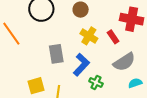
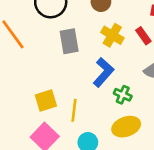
gray rectangle: (56, 54) -> (69, 41), moved

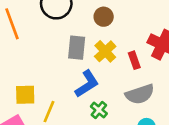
gray rectangle: (69, 41) -> (77, 48), moved

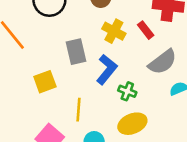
gray rectangle: (77, 48) -> (76, 52), moved
yellow square: (25, 95) -> (45, 82), moved

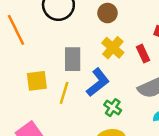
yellow line: (78, 110) -> (64, 93), moved

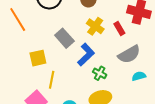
gray rectangle: (73, 59) -> (64, 38), turned -36
yellow line: (64, 93) -> (52, 80), moved

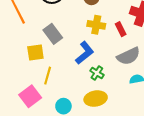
yellow cross: (95, 26) -> (96, 25), turned -30
gray rectangle: (64, 38) -> (53, 34), moved

